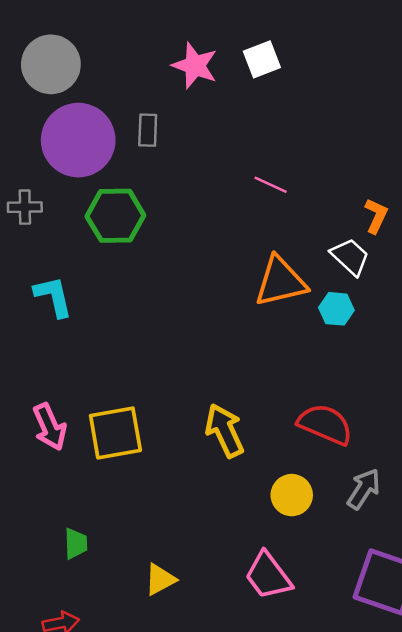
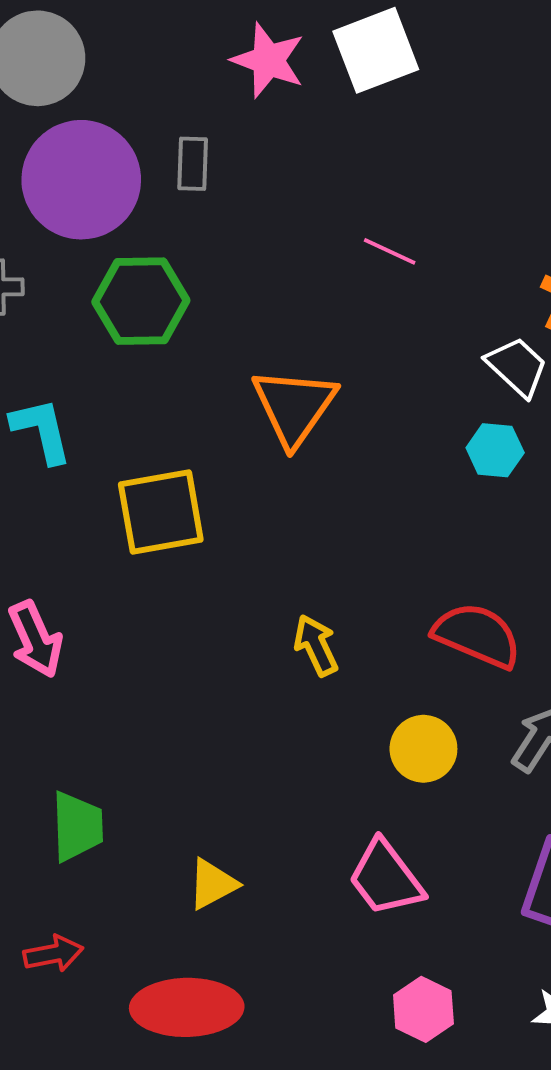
white square: (262, 59) -> (376, 50), size x1.4
orange triangle: (281, 282) -> (294, 407), moved, turned -42
yellow arrow: (225, 431) -> (316, 645), size x0.7
yellow square: (115, 433) -> (161, 512), moved
green trapezoid: (76, 543) -> (77, 826), size x1.4

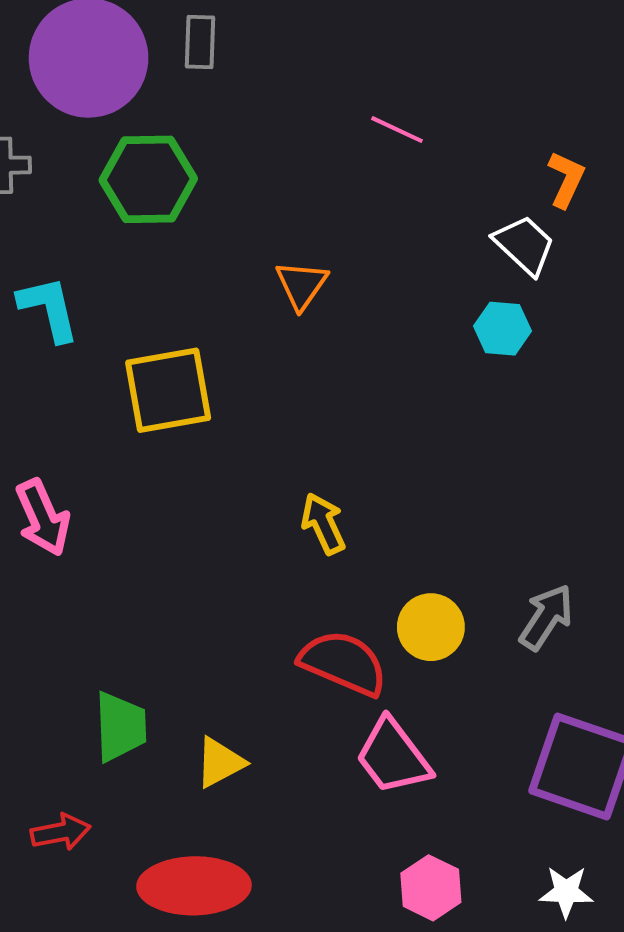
orange triangle: (294, 407) -> (301, 285), size x0.6
red semicircle: (477, 635) -> (343, 663), moved
green trapezoid: (77, 826) -> (120, 727), moved

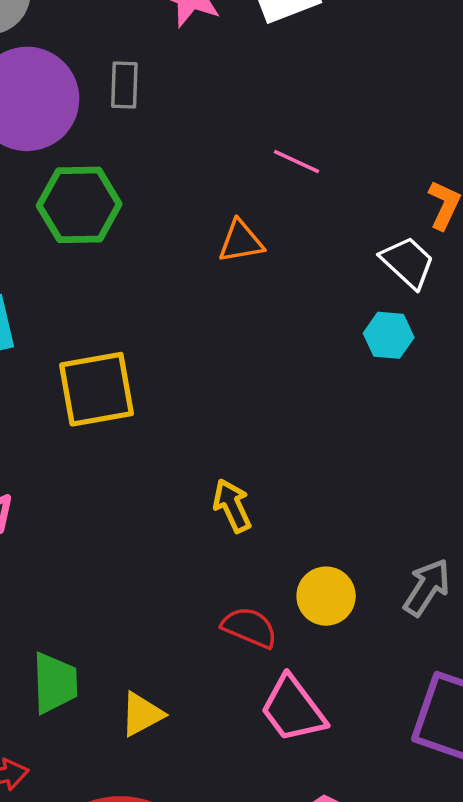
orange triangle: (301, 285) -> (241, 241), moved, turned 45
red semicircle: (343, 663) -> (250, 627), size x0.7

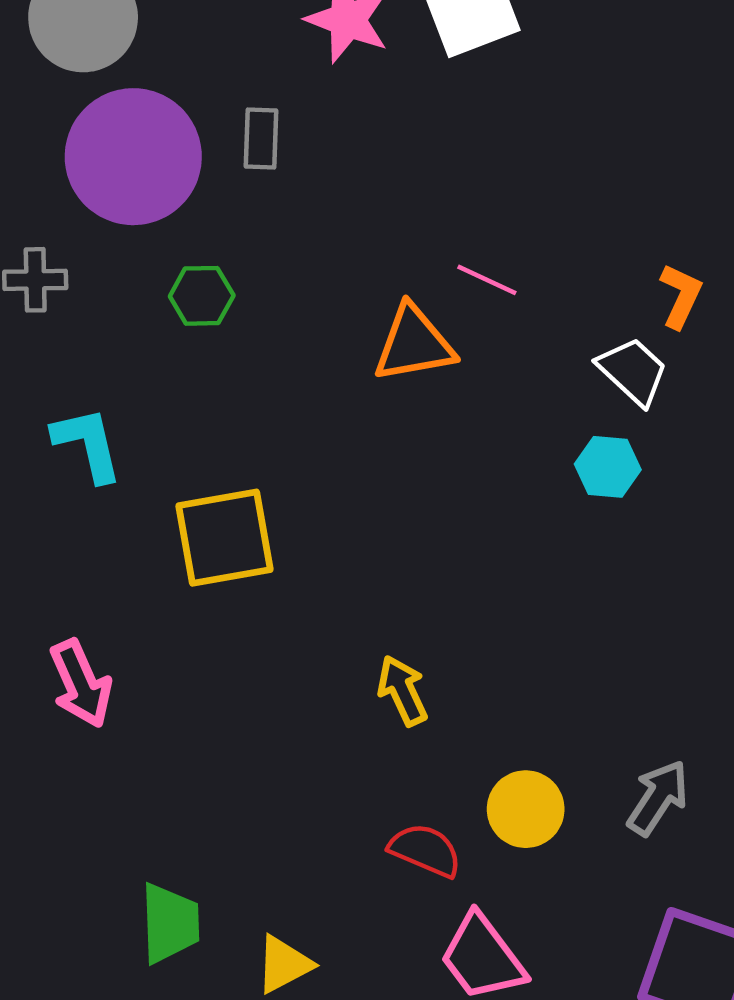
pink line: (296, 161) -> (487, 280), moved
green hexagon: (79, 205) -> (202, 296), size x0.6
orange triangle: (241, 241) -> (414, 344), size x1.4

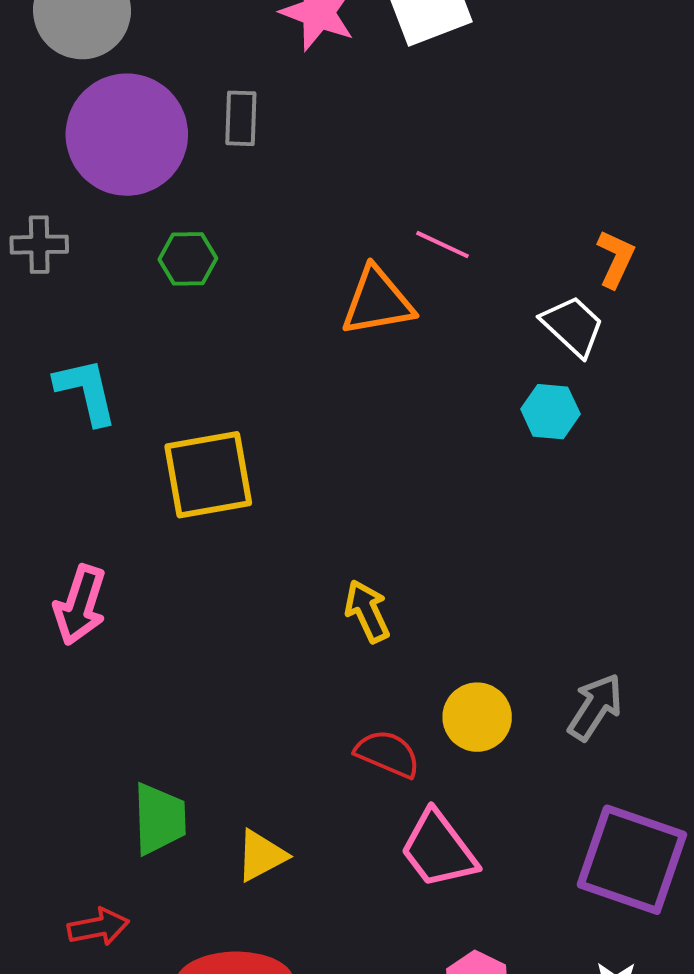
pink arrow: (81, 684) -> (80, 605), turned 42

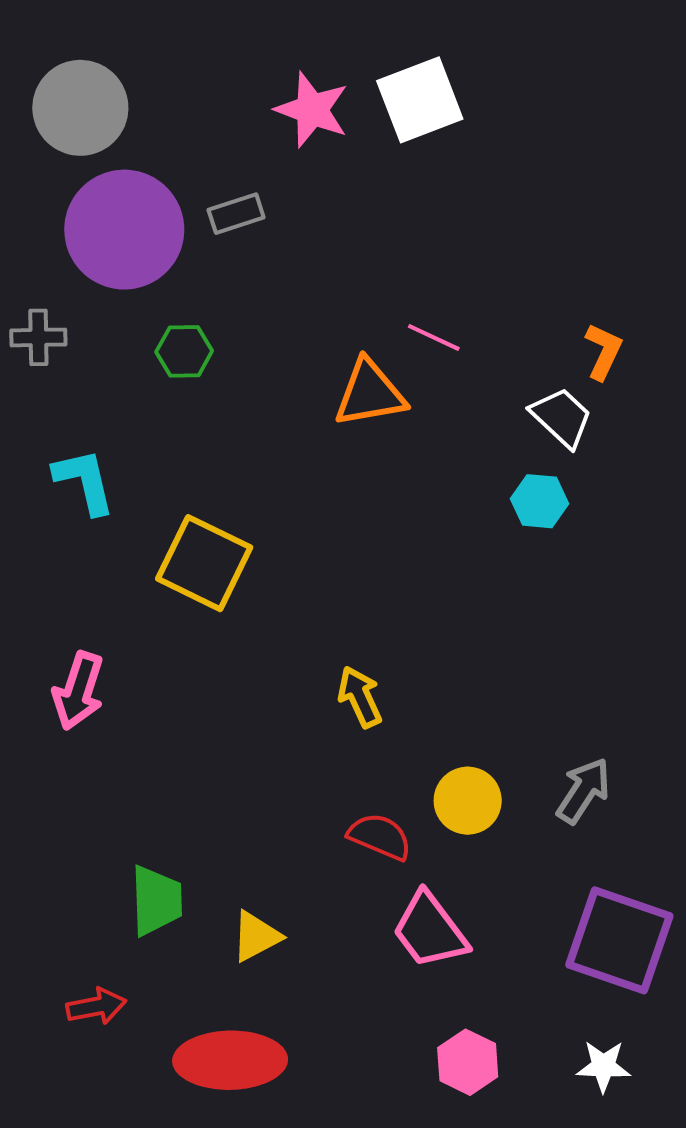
gray rectangle: (241, 118) -> (236, 214), turned 70
yellow square: (208, 475) -> (204, 563), turned 36

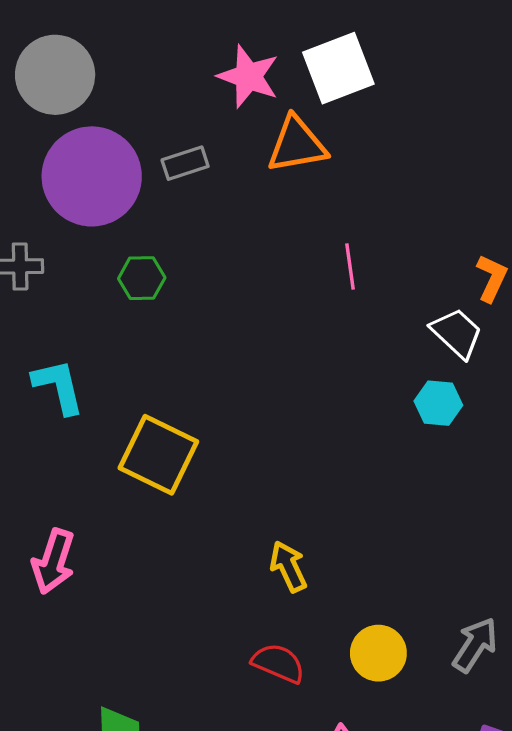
pink line: (434, 337) -> (350, 266), turned 57
orange triangle: (370, 393) -> (297, 145), moved
red semicircle: (380, 837) -> (278, 663), moved

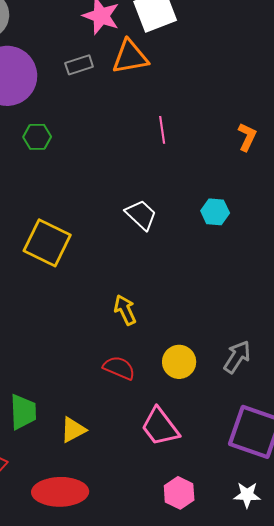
gray rectangle: (185, 163) -> (79, 65), moved
white trapezoid: (457, 333) -> (141, 215), moved

